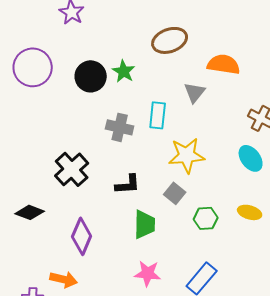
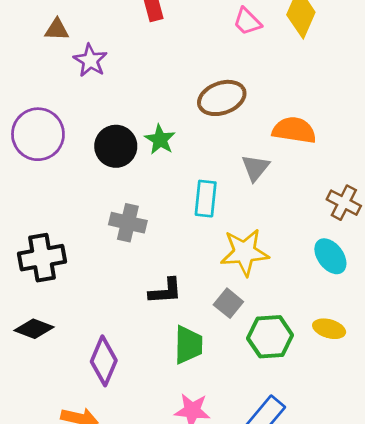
gray cross: (120, 127) -> (128, 223), moved
black cross: (72, 169) -> (42, 258), moved, turned 32
green hexagon: (206, 218) -> (270, 337), size x1.4

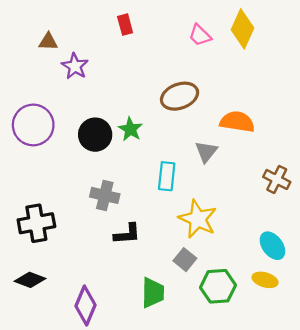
yellow star: (245, 252) -> (198, 219), turned 30
cyan ellipse: (330, 256) -> (272, 246), moved
black L-shape: (165, 291) -> (127, 234), moved

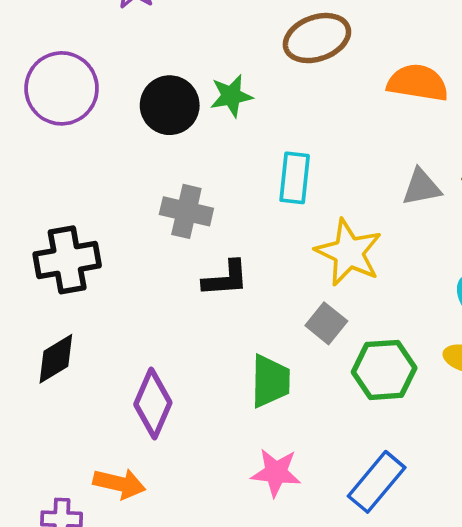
green star: (130, 129) -> (231, 96), turned 30
gray triangle: (206, 152) -> (421, 187), moved, turned 40
black diamond: (30, 280) -> (56, 359), turned -52

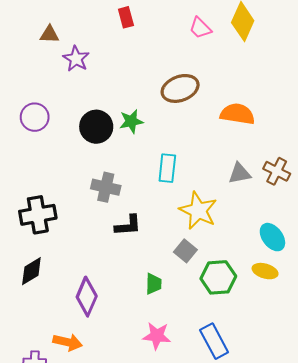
purple circle: (62, 88) -> (35, 117), size x0.7
green trapezoid: (270, 381) -> (154, 284), size x0.7
blue rectangle: (377, 482) -> (214, 341), turned -68

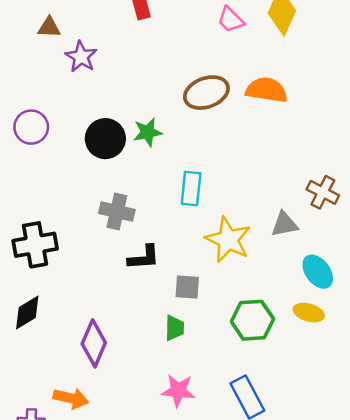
orange semicircle: (237, 114) -> (267, 90), moved
gray triangle: (240, 173) -> (284, 224), moved
gray square: (185, 251) -> (187, 287), moved, turned -35

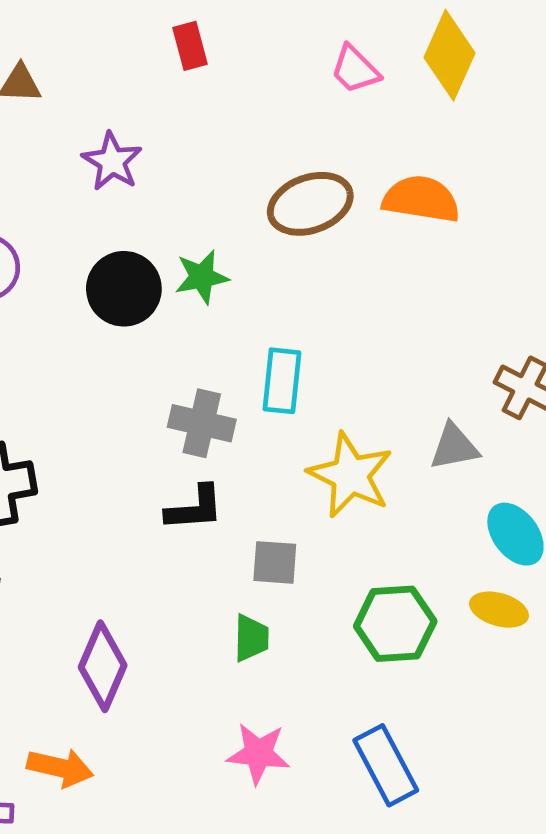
purple star: (81, 57) -> (112, 161), moved
gray cross: (117, 212) -> (202, 423), moved

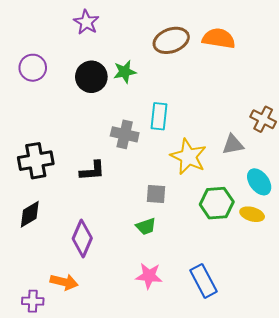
black L-shape: (195, 508) -> (92, 171), moved
green hexagon: (395, 624) -> (217, 203), moved
green trapezoid: (251, 638) -> (146, 226), turned 70

